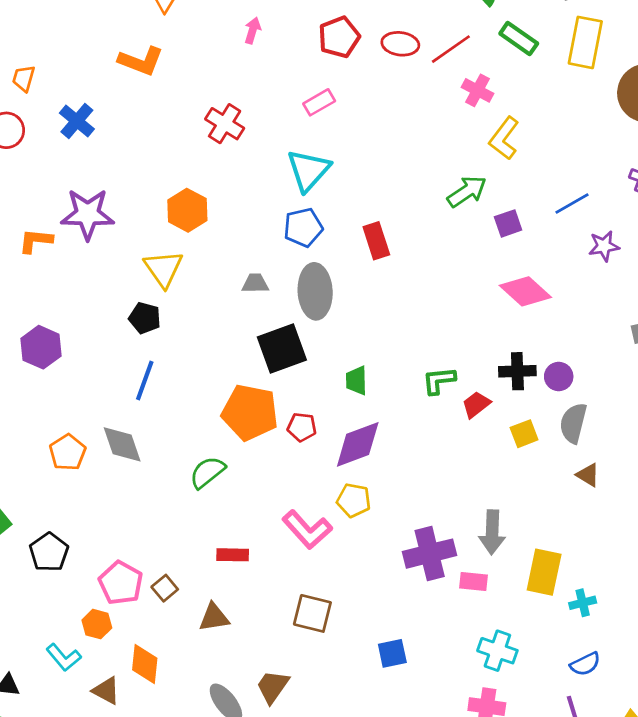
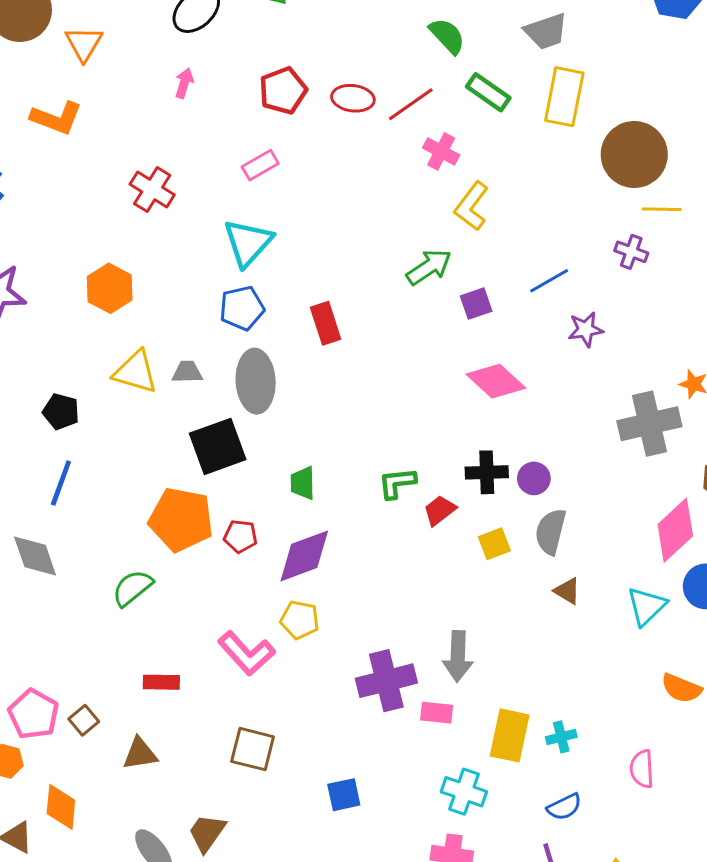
yellow triangle: (163, 269) -> (135, 372), moved, turned -39
yellow rectangle: (544, 572) -> (510, 735), moved

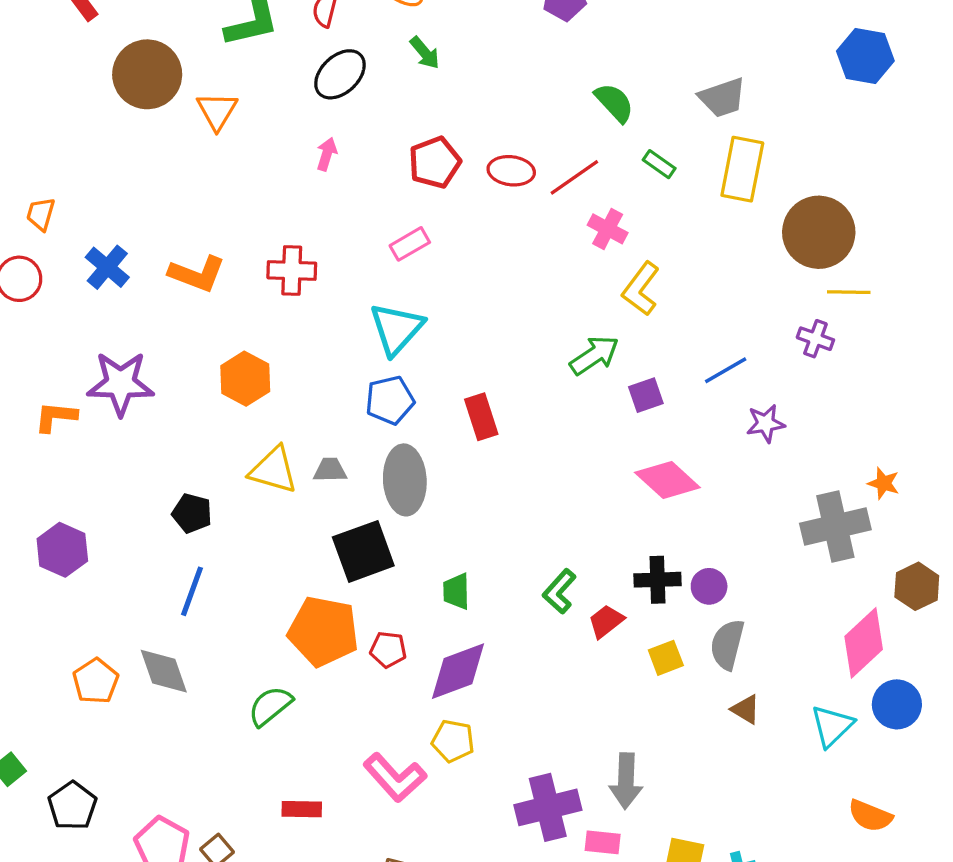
green rectangle: (488, 92) -> (659, 164), size x0.7
orange L-shape: (56, 118) -> (197, 274), moved
red cross: (152, 189) -> (292, 270), turned -30
green L-shape: (397, 483) -> (559, 591), turned -42

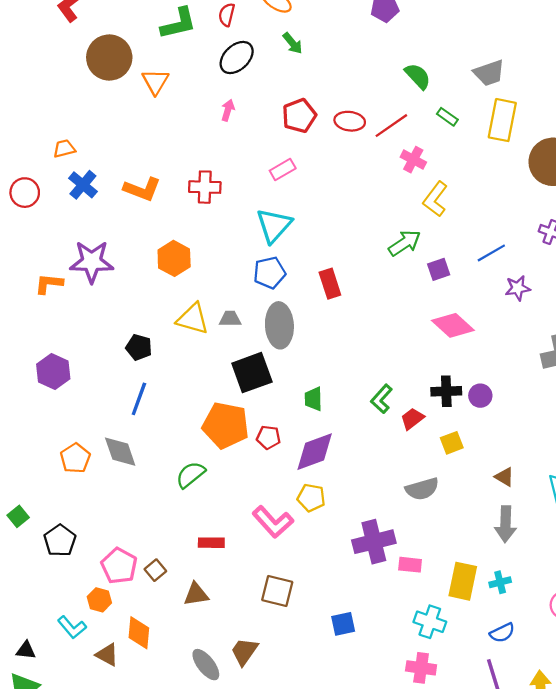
orange trapezoid: (41, 214) -> (64, 149), moved, turned 60
gray semicircle: (727, 645) -> (422, 489), moved, turned -120
gray arrow: (626, 781) -> (506, 524), moved

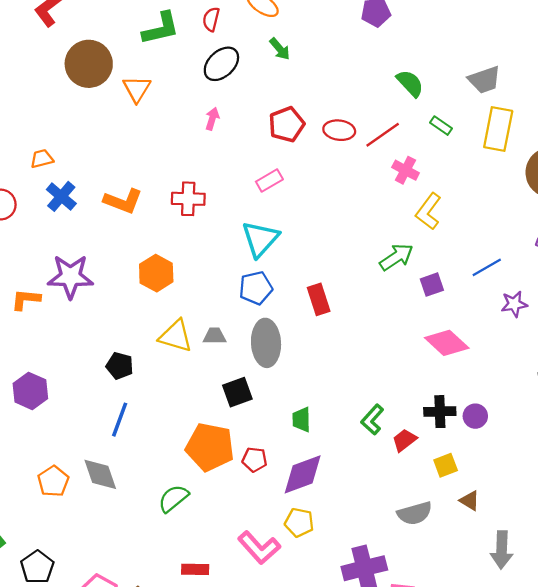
black square: (252, 373) -> (237, 392), size x0.7
brown triangle: (504, 477) -> (470, 501), moved

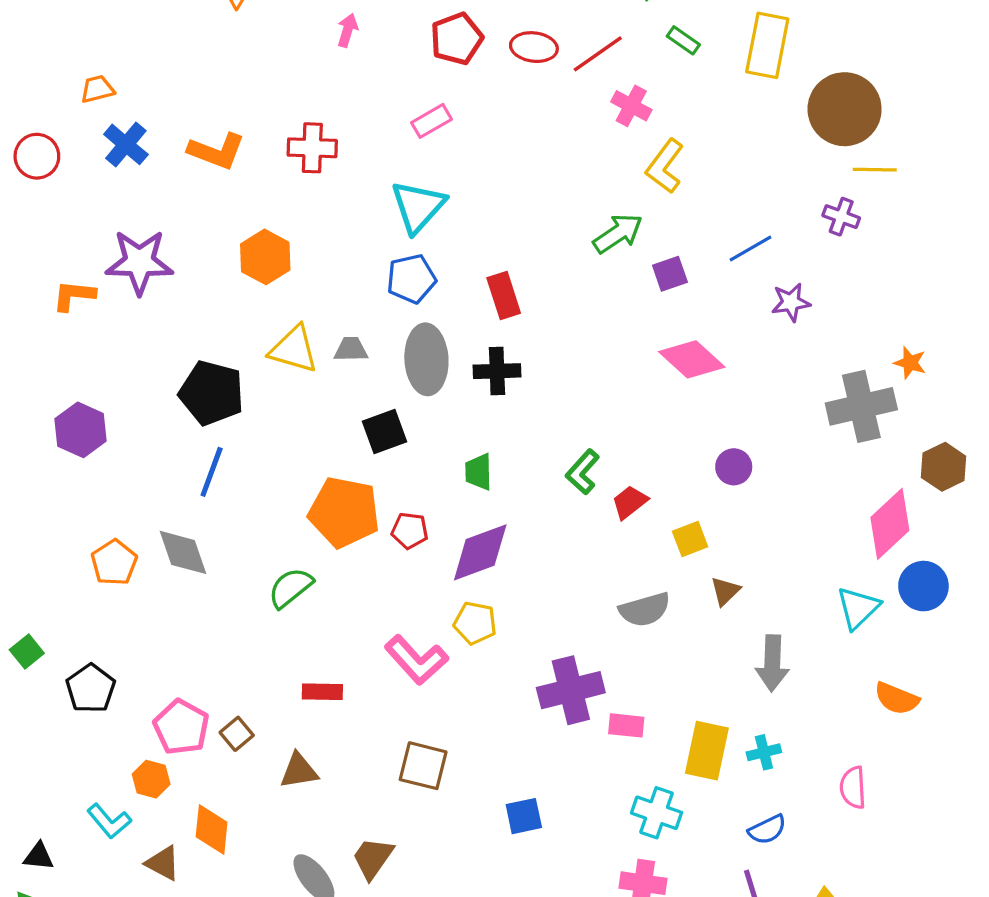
black pentagon: (120, 366) -> (212, 393), size x1.6
black cross: (440, 412) -> (497, 371), moved
brown triangle: (470, 501) -> (725, 591), turned 45

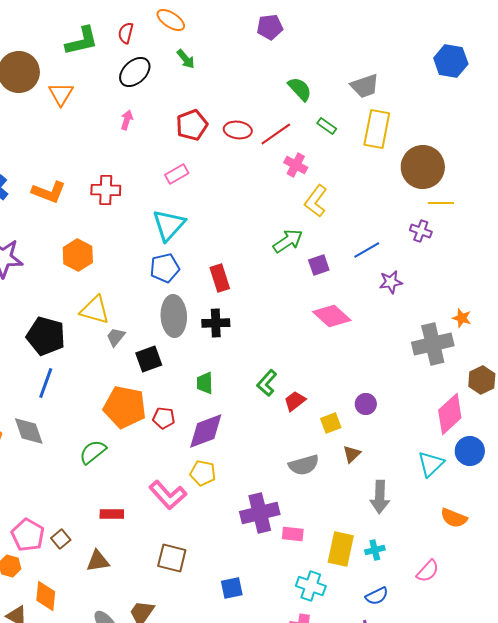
gray trapezoid: (351, 349) -> (116, 337), moved, turned -50
purple circle: (734, 467) -> (366, 404), moved
pink semicircle: (853, 788) -> (428, 571), turned -135

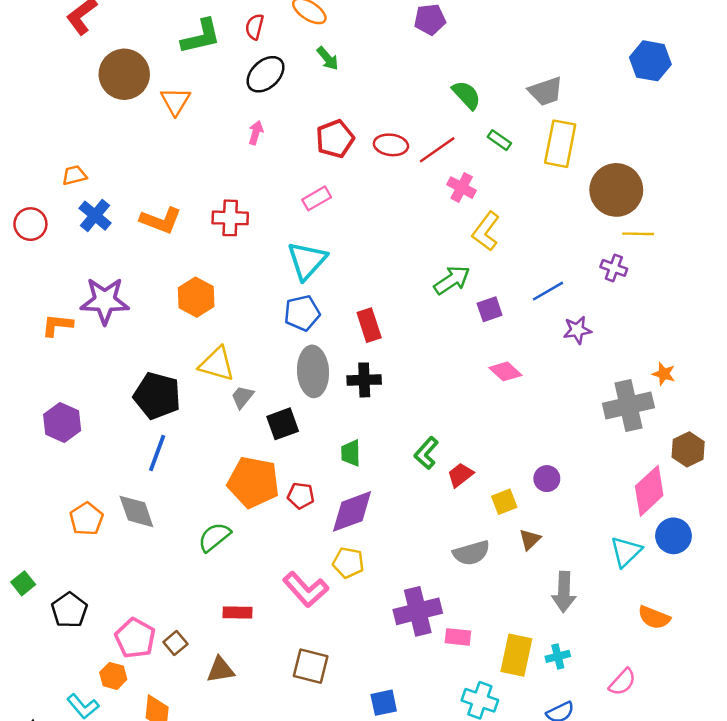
pink diamond: (332, 316) -> (505, 371), size x0.7

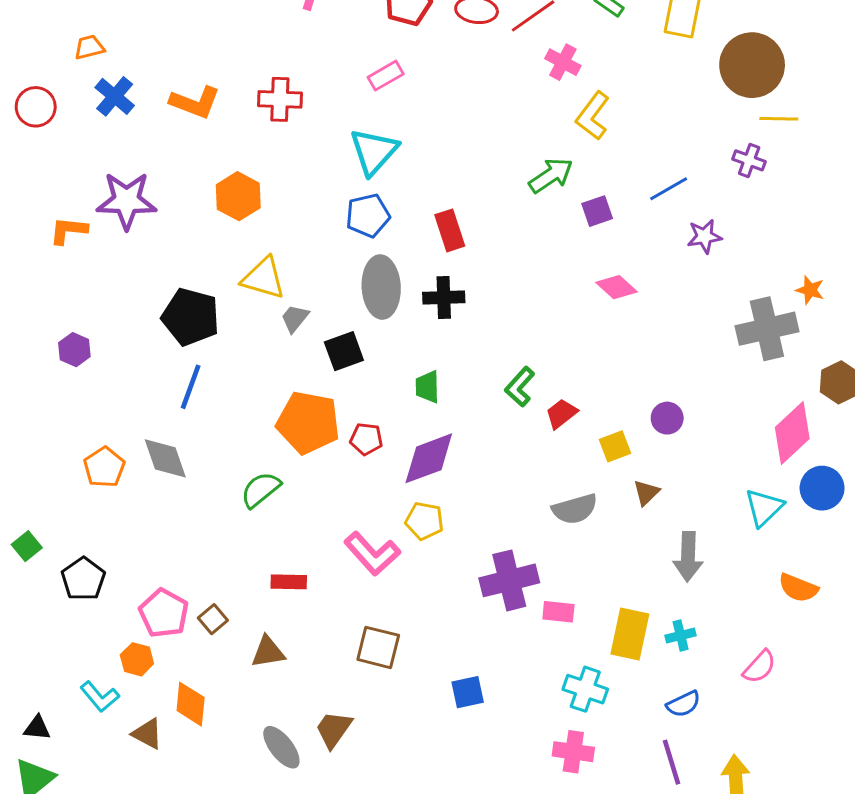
purple hexagon: (62, 423) -> (74, 350), size x0.7

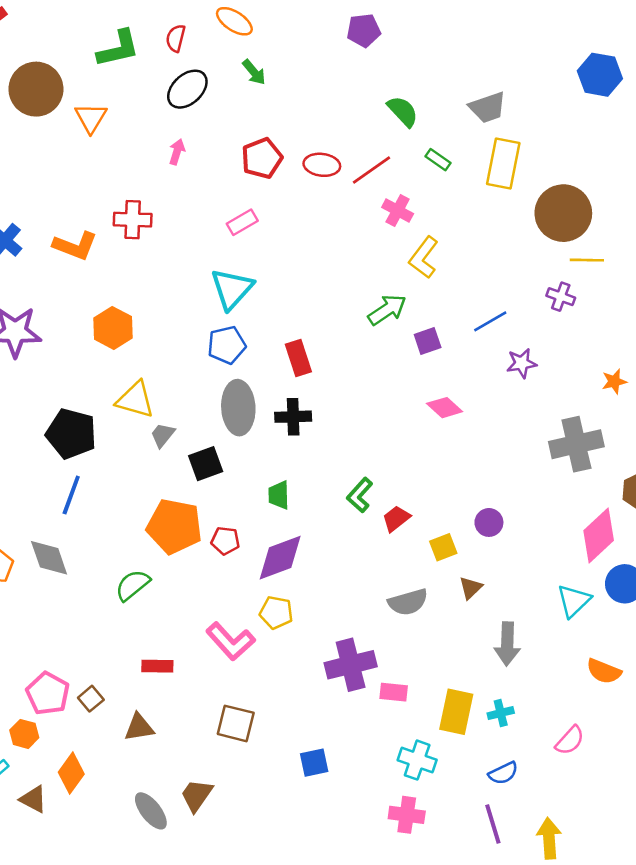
red cross: (280, 99) -> (133, 220), moved
orange star: (810, 290) -> (614, 381), moved, turned -30
orange diamond: (191, 704) -> (71, 773), turned 30

